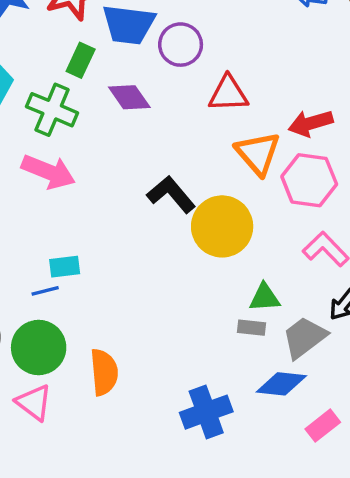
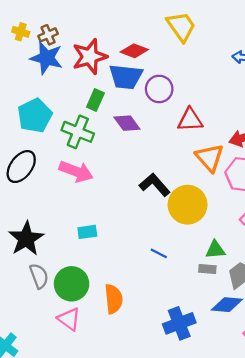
blue line: (45, 291) -> (159, 253), moved, turned 42

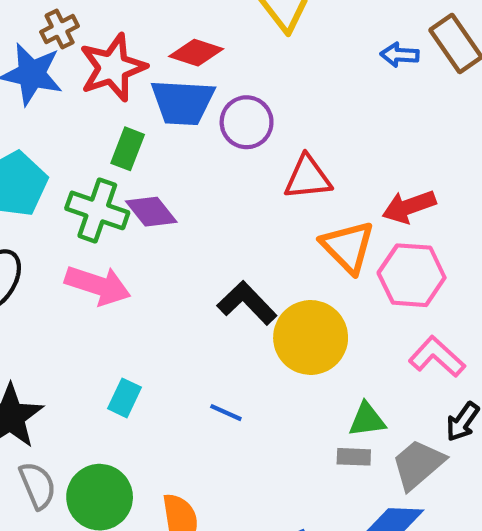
brown cross: (48, 35) -> (60, 29), moved
purple diamond: (127, 123) -> (151, 212), moved
cyan rectangle: (87, 232) -> (124, 398), turned -54
blue line: (159, 253) -> (226, 413), moved

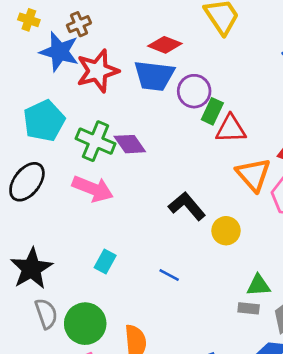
red star: (113, 68) -> (98, 71), moved
green rectangle: (128, 149) -> (212, 111), moved
yellow circle: (311, 337) -> (226, 231), size x0.6

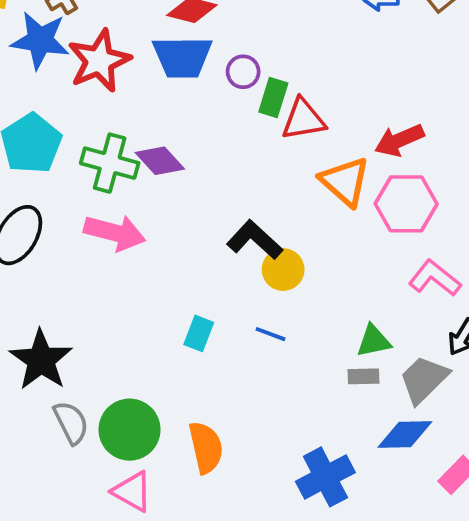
purple circle: (194, 91) -> (243, 72), size x0.7
yellow circle: (226, 231) -> (283, 270), moved
cyan rectangle: (105, 262) -> (199, 333), moved
blue line: (169, 275) -> (271, 334), moved

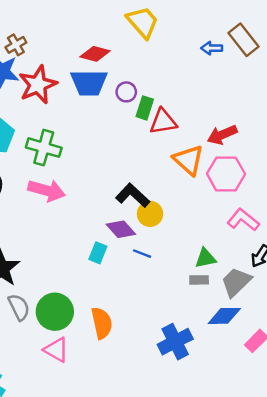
purple diamond: (160, 161) -> (121, 229), moved

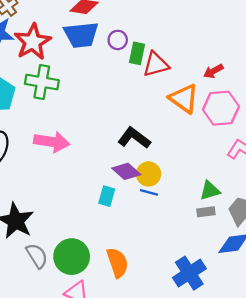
red arrow: (222, 135) -> (213, 71), size x0.7
green cross: (44, 148) -> (42, 82), moved
yellow circle: (150, 214) -> (149, 174), moved

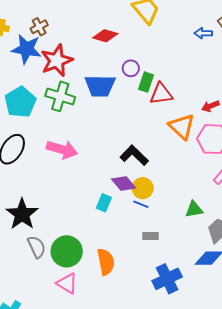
blue trapezoid: (81, 35) -> (100, 86), moved
gray rectangle: (206, 212) -> (150, 236), moved

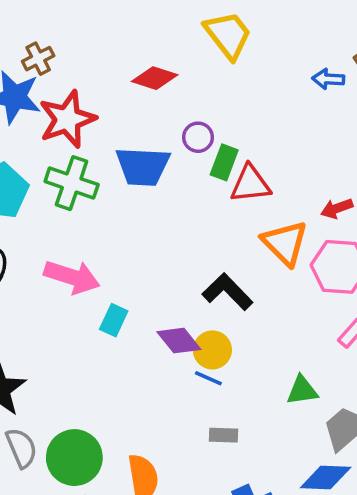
black L-shape: (134, 155) -> (227, 292), moved
cyan rectangle: (104, 203) -> (114, 320), moved

